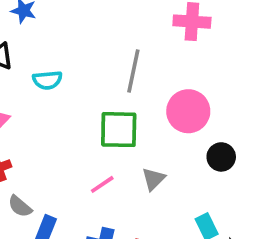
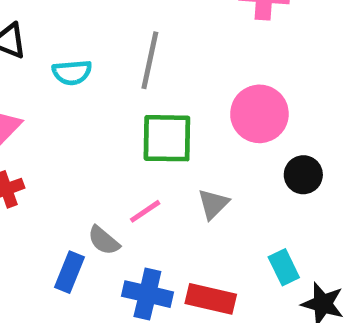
gray line: (133, 71) -> (150, 60), moved
gray semicircle: (20, 206) -> (104, 240), moved

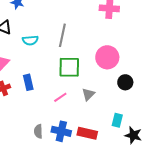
gray semicircle: (104, 240) -> (38, 131), moved, turned 48
cyan rectangle: (284, 267) -> (117, 120), turned 40
blue rectangle: (70, 272) -> (28, 82), moved, turned -35

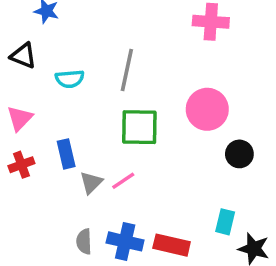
gray triangle: (88, 94) -> (91, 183), moved

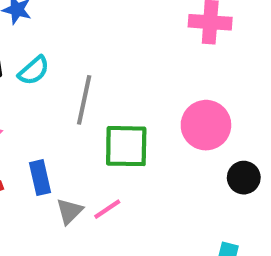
gray line: (127, 70) -> (84, 100), moved
cyan semicircle: (70, 79) -> (34, 71), moved, turned -36

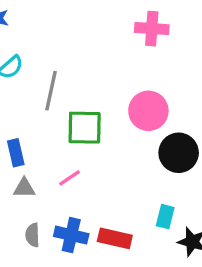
black circle: (244, 178) -> (179, 153), size x1.5
gray triangle: (69, 211) -> (24, 188), moved, turned 45

